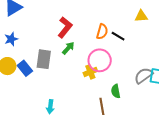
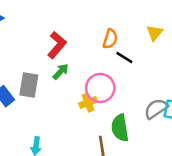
yellow triangle: (141, 16) -> (154, 33), turned -48
orange semicircle: (102, 32) -> (110, 39), moved
green semicircle: (116, 91) -> (120, 128), size x1.5

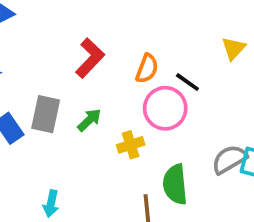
orange semicircle: (110, 39) -> (147, 68), moved
green arrow: (61, 72) -> (89, 120), moved
pink circle: (100, 88) -> (165, 108), moved

